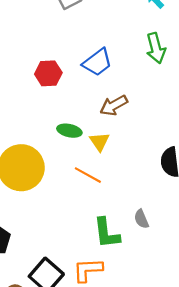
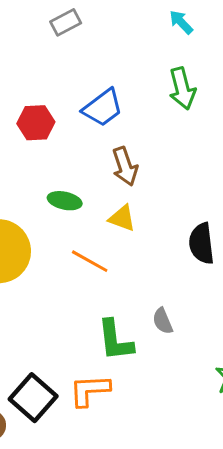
brown arrow: (114, 105) -> (125, 166), turned -80
yellow triangle: (99, 142) -> (122, 218), moved, turned -35

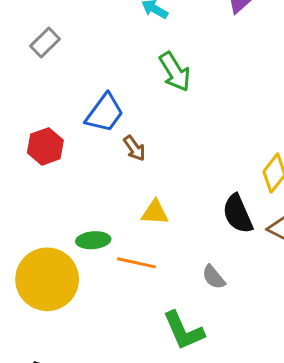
brown arrow: (125, 166) -> (134, 148), moved, size x0.7
green ellipse: (65, 201) -> (93, 240), moved
gray semicircle: (163, 321) -> (214, 277), moved

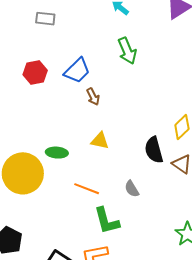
gray rectangle: (45, 42) -> (45, 19), turned 42
red hexagon: (45, 146) -> (35, 72), moved
orange line: (136, 263) -> (87, 189), moved

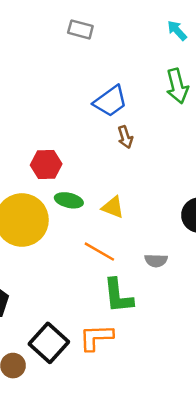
red hexagon: (35, 72) -> (46, 165), moved
yellow triangle: (100, 141) -> (113, 207), moved
gray semicircle: (132, 189) -> (156, 261), turned -66

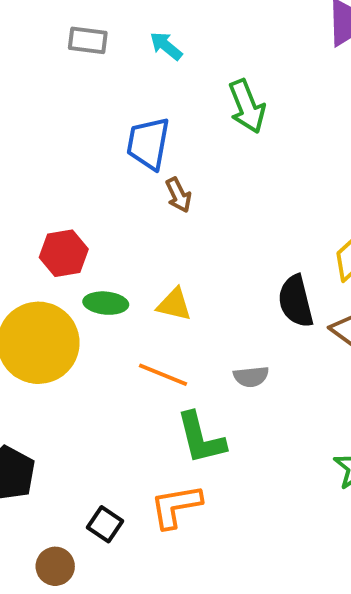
cyan arrow: (177, 31) -> (166, 46), moved
blue trapezoid: (110, 101) -> (148, 143), turned 144
black square: (49, 343) -> (105, 524), size x0.6

